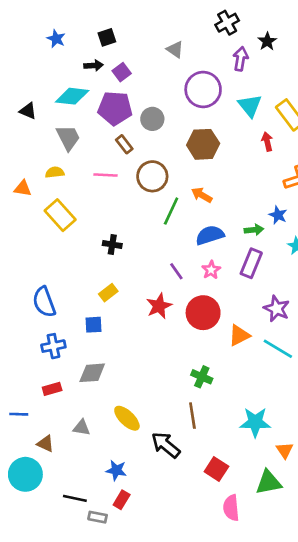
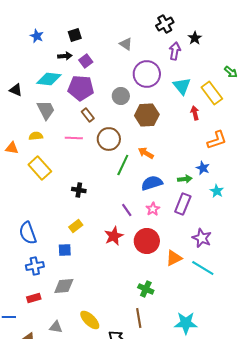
gray circle: (152, 119) -> (121, 96), moved

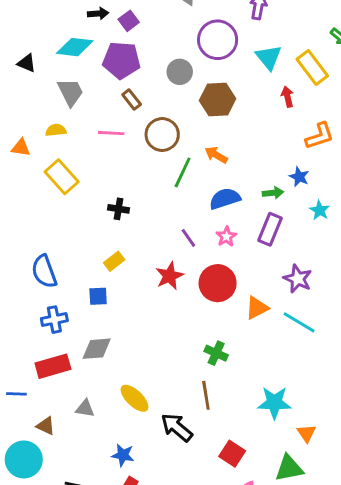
red rectangle: (34, 298) -> (53, 366), size x1.6

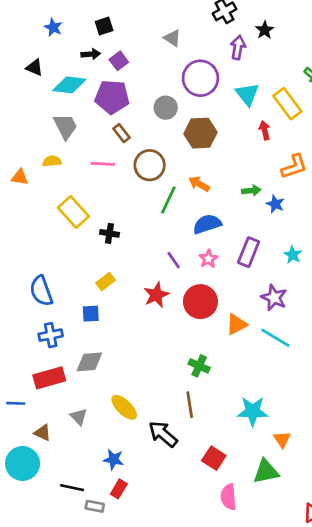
black triangle: (27, 63) -> (35, 67), moved
yellow rectangle: (62, 177) -> (73, 212), moved
green arrow: (273, 193) -> (251, 191), moved
cyan star: (320, 210) -> (293, 255), moved
gray triangle: (85, 408) -> (79, 417), turned 36

